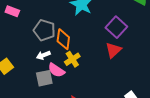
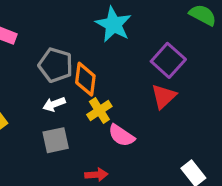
pink semicircle: (56, 70) -> (121, 136), moved

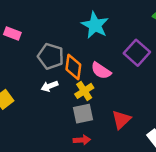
red triangle: (164, 96) -> (121, 120), moved
pink semicircle: (121, 136) -> (101, 71), moved
gray square: (56, 140) -> (83, 114), moved

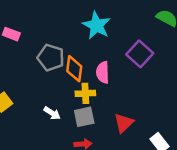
pink semicircle: (101, 71) -> (103, 72), turned 54
white arrow: (49, 86) -> (52, 113), moved, turned -126
yellow cross: (84, 91) -> (85, 93), turned 30

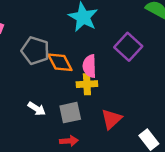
orange diamond: (74, 69) -> (60, 62), turned -35
yellow cross: (85, 93) -> (87, 84), moved

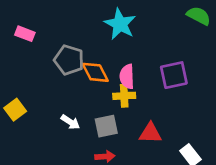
purple square: (128, 47) -> (174, 75), moved, turned 36
red triangle: (111, 119) -> (150, 133), turned 45

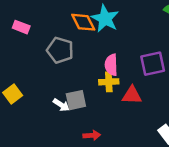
orange diamond: (95, 72) -> (83, 22), moved
gray square: (106, 126) -> (76, 100), moved
red triangle: (150, 133) -> (132, 95), moved

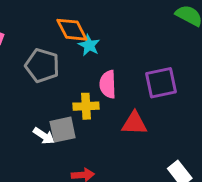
cyan star: (105, 19) -> (89, 45), moved, size x0.6
yellow cross: (109, 82) -> (86, 106), moved

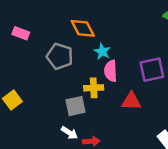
cyan star: (89, 45) -> (102, 51), moved
white arrow: (44, 136) -> (69, 133), moved

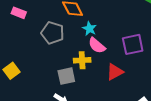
pink semicircle: (111, 71) -> (97, 45), turned -48
red triangle: (131, 101) -> (115, 72), turned -30

